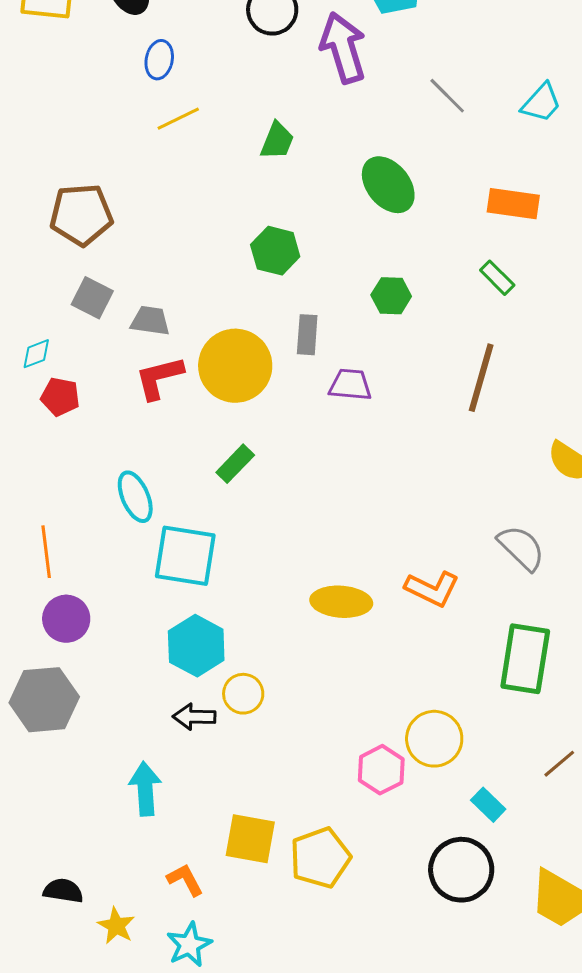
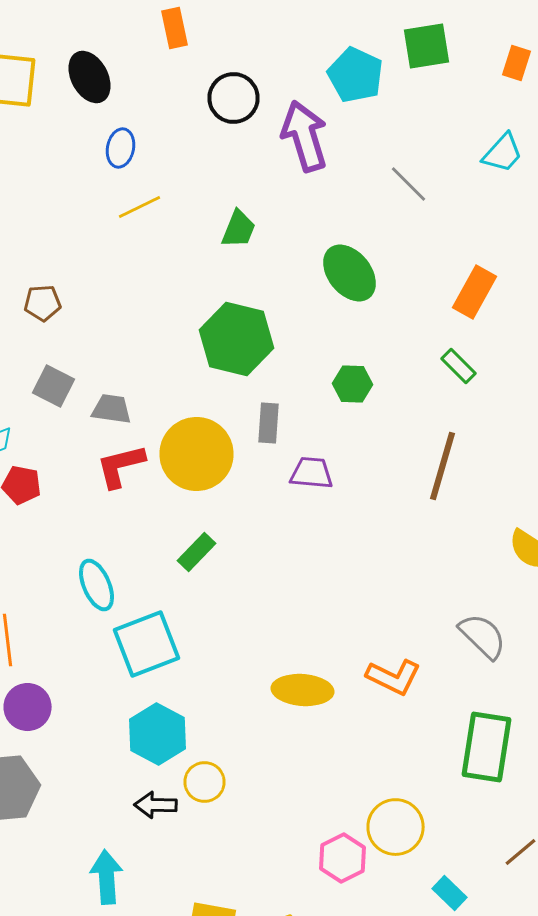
cyan trapezoid: (541, 103) -> (502, 153), moved
orange rectangle: (513, 204) -> (474, 292), turned -69
brown pentagon: (81, 215) -> (42, 303), size x0.6
green hexagon: (275, 251) -> (236, 339), size x1.5
cyan square: (185, 556) -> (146, 644), turned -30

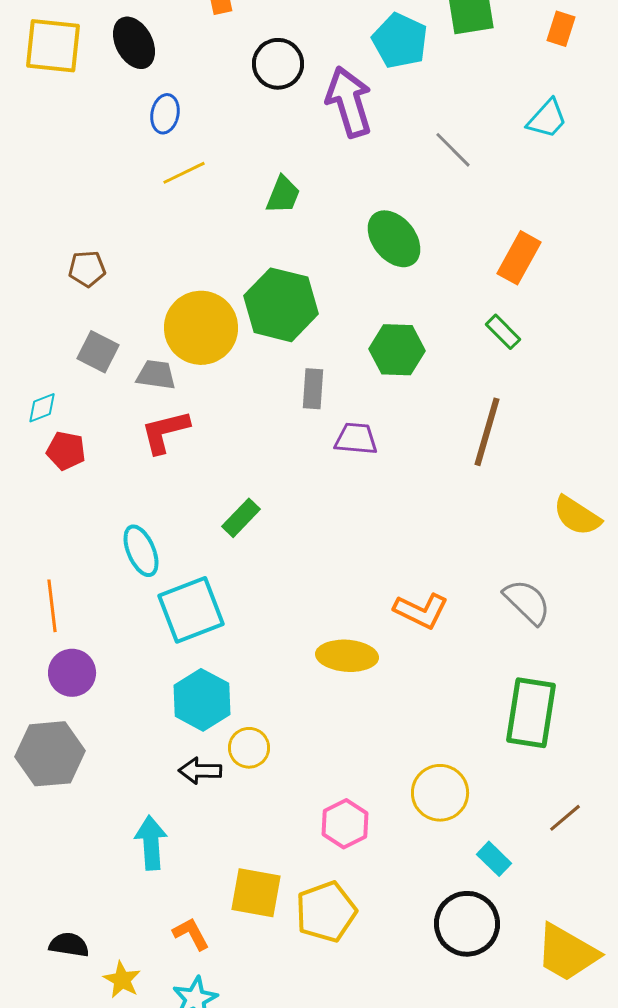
green hexagon: (352, 384) -> (397, 350), size x1.4
yellow circle: (196, 454) -> (201, 328), moved
orange L-shape: (394, 677) -> (421, 611), moved
pink hexagon: (342, 858) -> (345, 824), moved

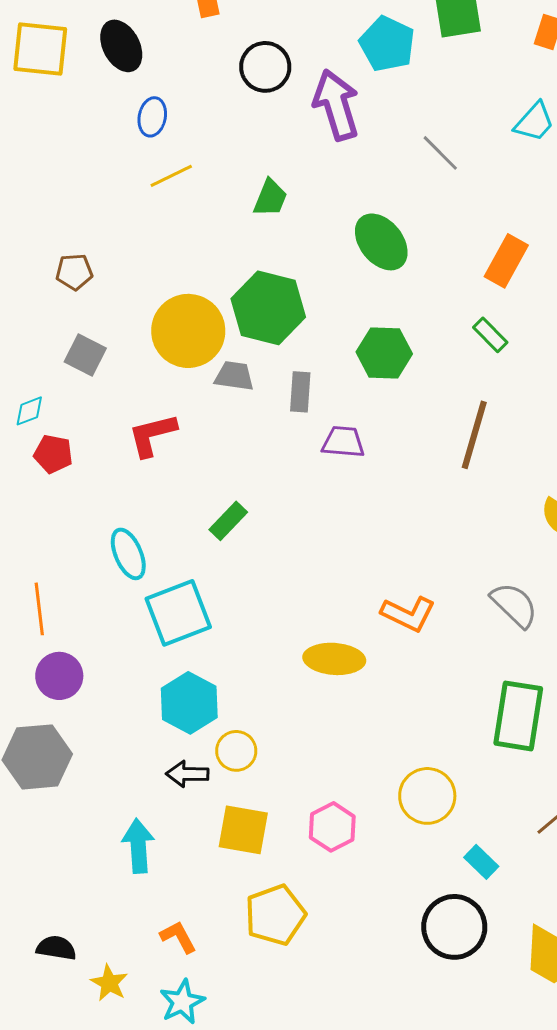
gray trapezoid: (156, 375) -> (234, 376), moved
yellow square: (256, 893) -> (243, 830), moved
yellow pentagon: (326, 912) -> (275, 915), moved

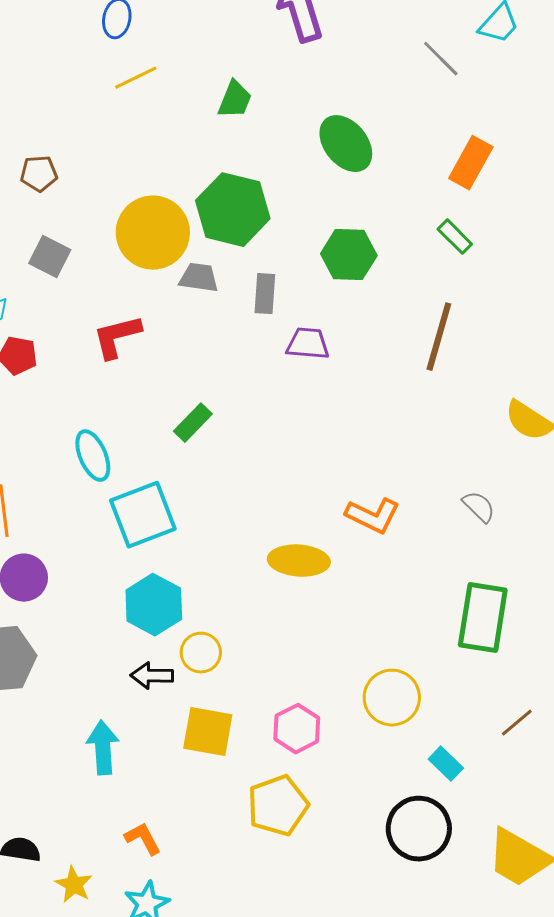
gray line: (440, 153) -> (441, 59), moved
gray semicircle: (514, 605) -> (479, 507), size x0.7
yellow pentagon: (275, 915) -> (278, 806), moved

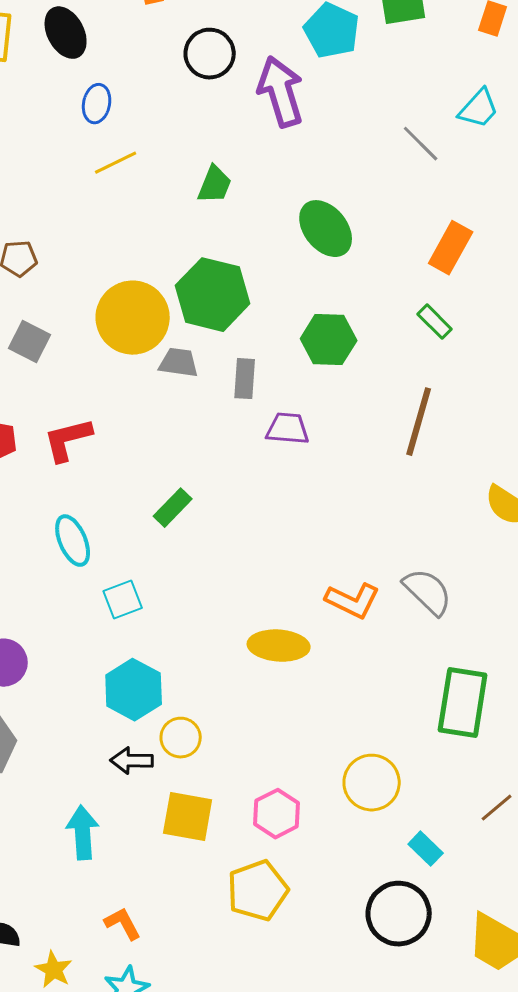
red L-shape: (117, 337) -> (68, 440), moved
gray semicircle: (479, 507) -> (428, 592), moved, size x1.5
cyan square: (143, 515) -> (123, 600), size x0.6

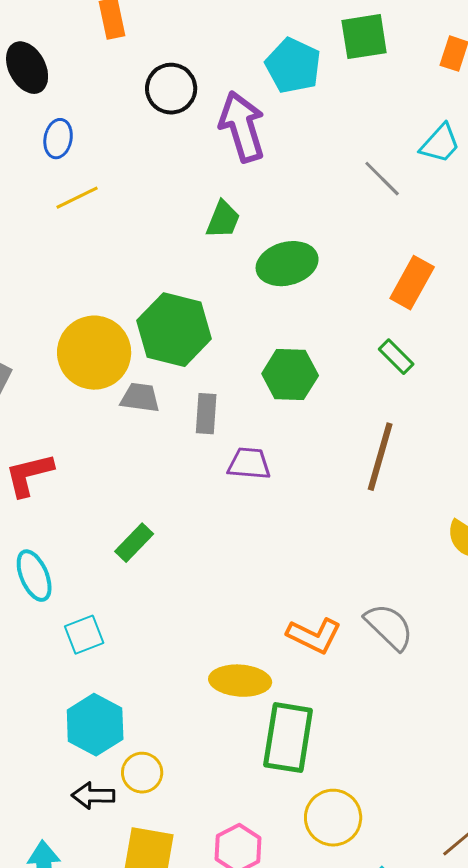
green trapezoid: (215, 185) -> (223, 220), moved
green ellipse: (326, 229) -> (287, 264), turned -66
green rectangle: (463, 703) -> (288, 738), moved

